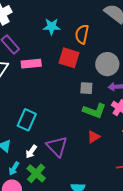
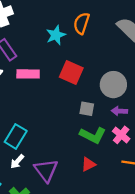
cyan star: (52, 27) -> (56, 35), turned -30
orange semicircle: (82, 34) -> (82, 23), moved
white arrow: (31, 152) -> (17, 161), moved

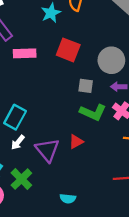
red triangle: (88, 164) -> (76, 142), moved

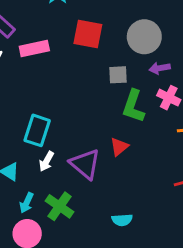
green L-shape: (93, 112) -> (133, 106), turned 95

